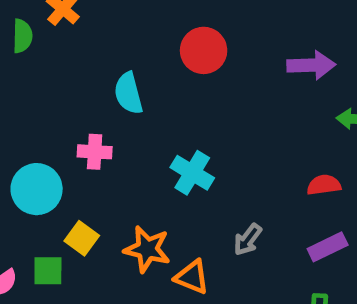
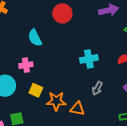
cyan cross: (192, 173) -> (89, 59), moved, turned -30
yellow square: (82, 238) -> (36, 90), moved

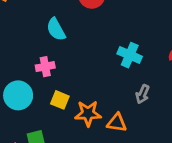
cyan cross: (89, 59) -> (130, 55), turned 36

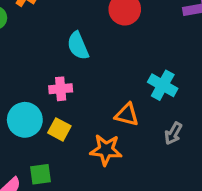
yellow square: (60, 100) -> (59, 129), moved
orange triangle: (117, 123) -> (127, 115), moved

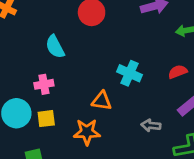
yellow square: (59, 129) -> (46, 119), turned -30
gray arrow: (173, 133) -> (151, 125), moved, turned 72

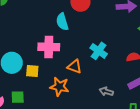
cyan semicircle: (55, 47) -> (62, 22), moved
pink cross: (44, 84) -> (49, 47), moved, size x1.5

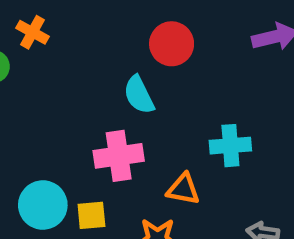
cyan cross: (99, 51) -> (230, 146), turned -30

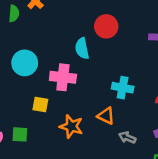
orange triangle: (183, 189) -> (106, 116), moved
cyan circle: (43, 205) -> (25, 63), moved

